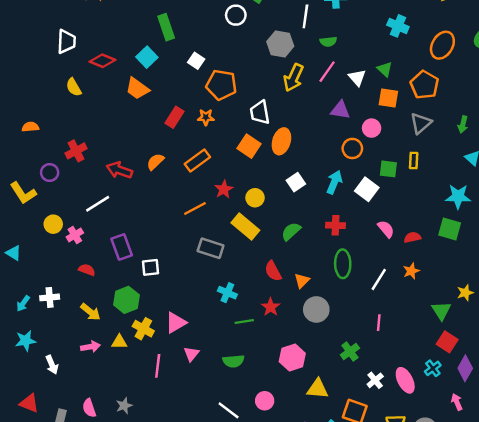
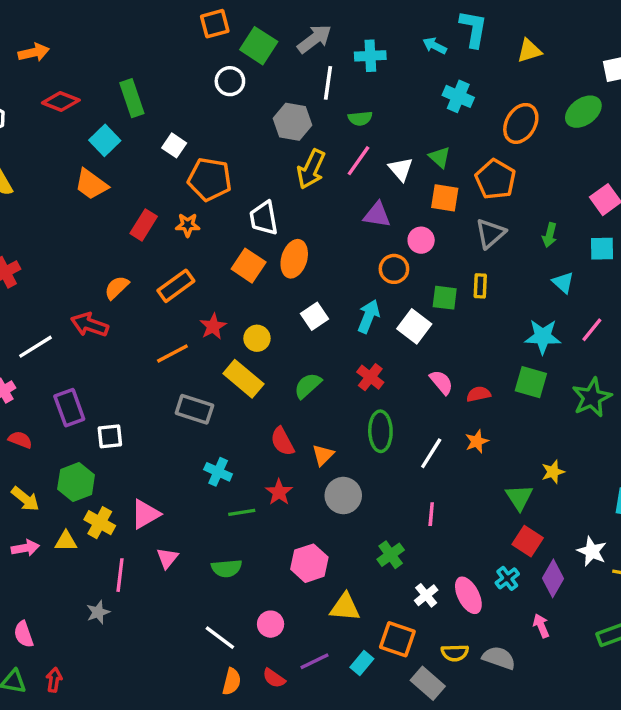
red diamond: (102, 61) -> (61, 101), moved
red arrow: (119, 170) -> (90, 325), moved
red cross: (336, 225) -> (370, 377), turned 36
gray star: (124, 406) -> (98, 612), moved

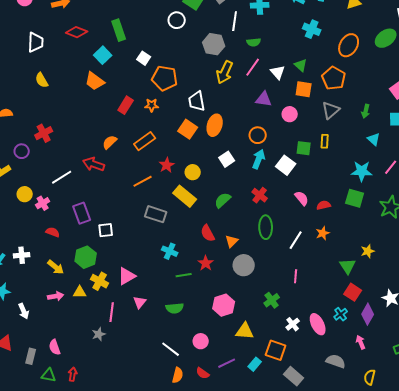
orange circle: (394, 269) -> (258, 135), moved
yellow semicircle: (455, 653) -> (370, 377), moved, turned 105

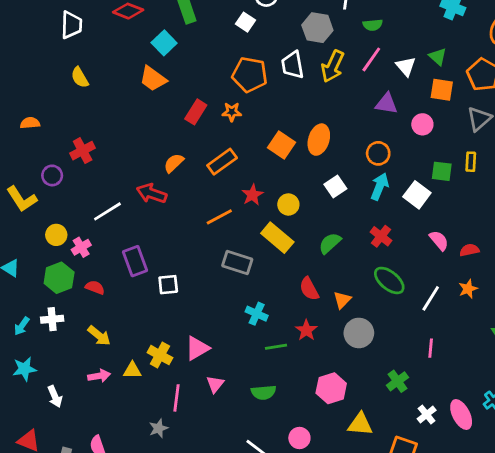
white square: (144, 58) -> (246, 22), moved
white trapezoid: (197, 101) -> (293, 65), moved
green ellipse: (266, 227) -> (389, 280), turned -50
green hexagon: (86, 257) -> (59, 278), moved

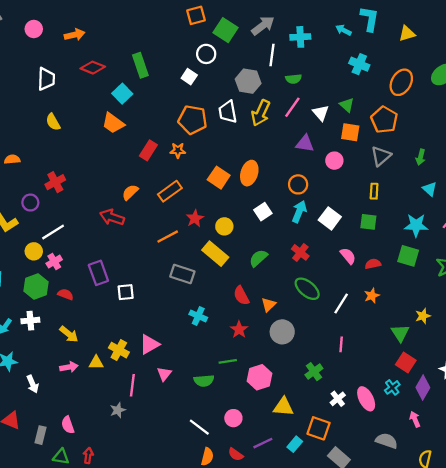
green square: (442, 171) -> (368, 222), moved
white line: (107, 211) -> (53, 232), moved
green line: (276, 347) -> (228, 361), moved

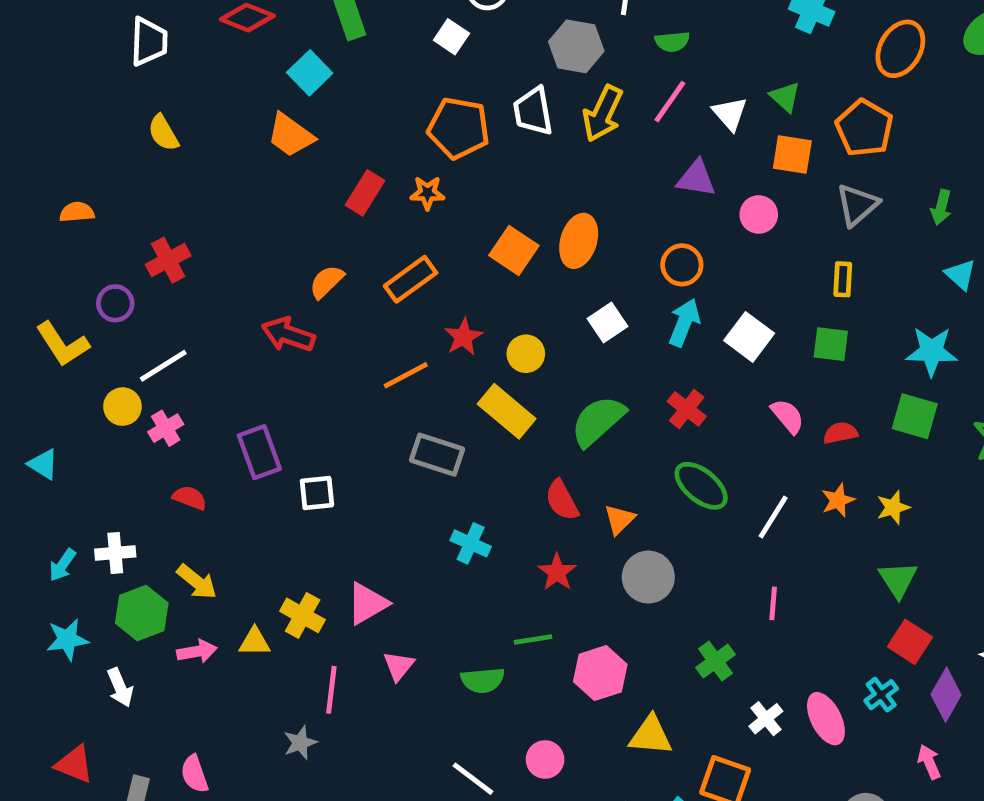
green semicircle: (258, 258) -> (598, 421), size x1.4
green hexagon: (36, 286) -> (142, 613), moved
yellow star: (423, 316) -> (893, 507), moved

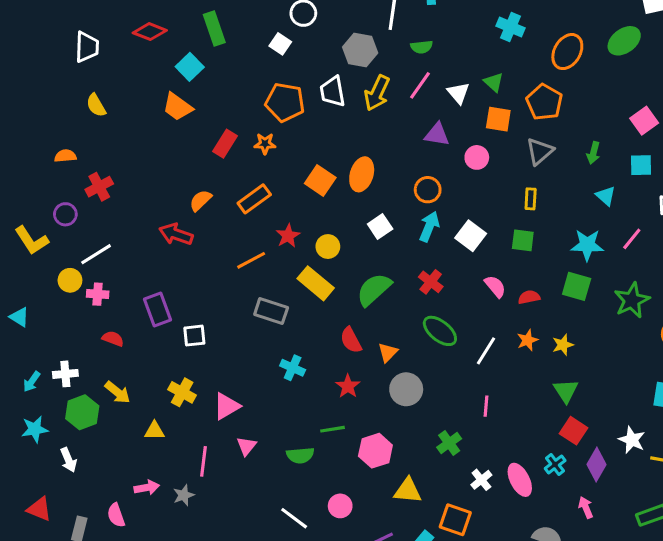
orange semicircle: (77, 212) -> (65, 156), moved
pink cross: (166, 428) -> (98, 294), turned 35
yellow cross: (303, 615) -> (182, 392), moved
pink arrow: (197, 651) -> (147, 488), moved

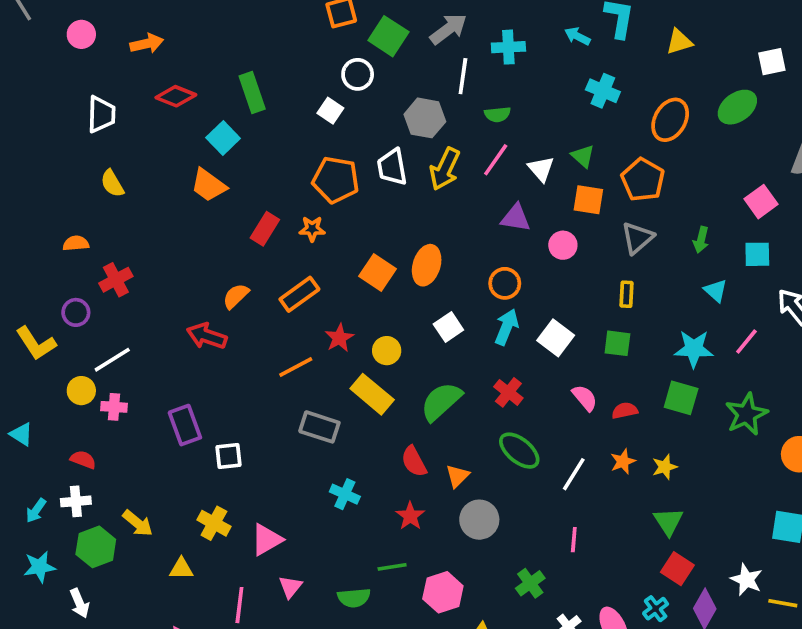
red semicircle: (113, 339) -> (83, 460), moved

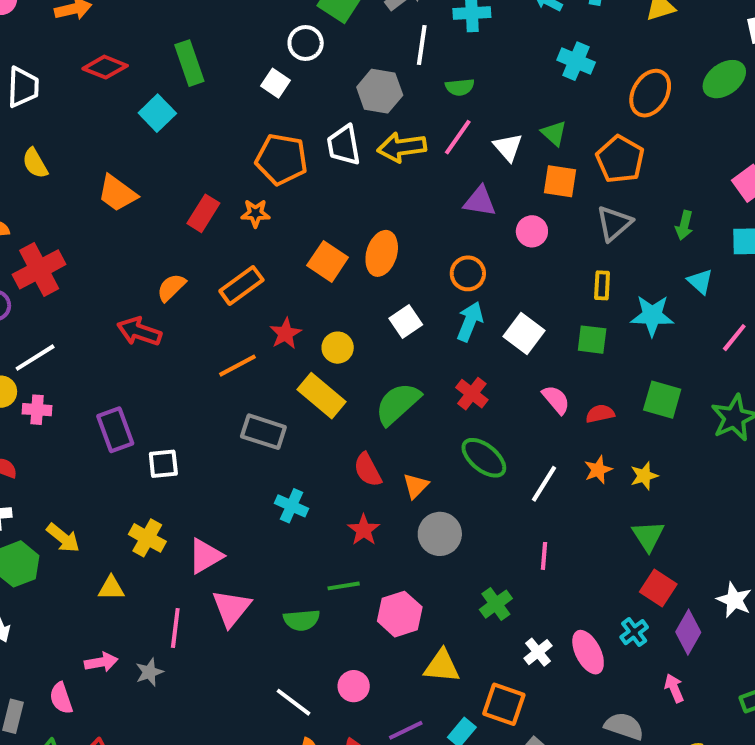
yellow arrow: (445, 169) -> (402, 147), turned 57
orange trapezoid: (209, 185) -> (117, 193), moved
red cross: (116, 280) -> (39, 269), size x1.4
cyan star: (694, 349) -> (652, 315), moved
pink triangle: (290, 587) -> (231, 608), size x1.5

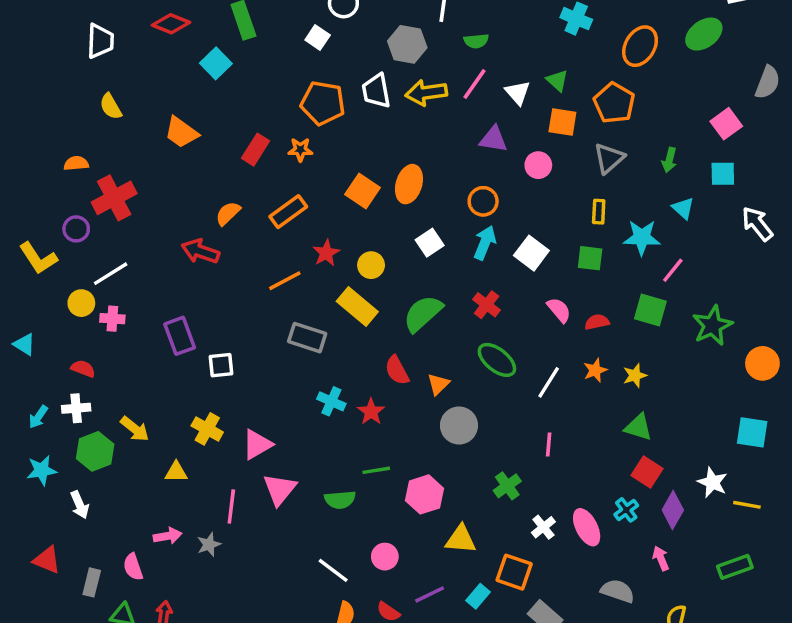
pink line: (734, 338) -> (673, 270), moved
red star: (364, 530) -> (371, 412), moved
green triangle: (648, 536) -> (638, 427), turned -40

